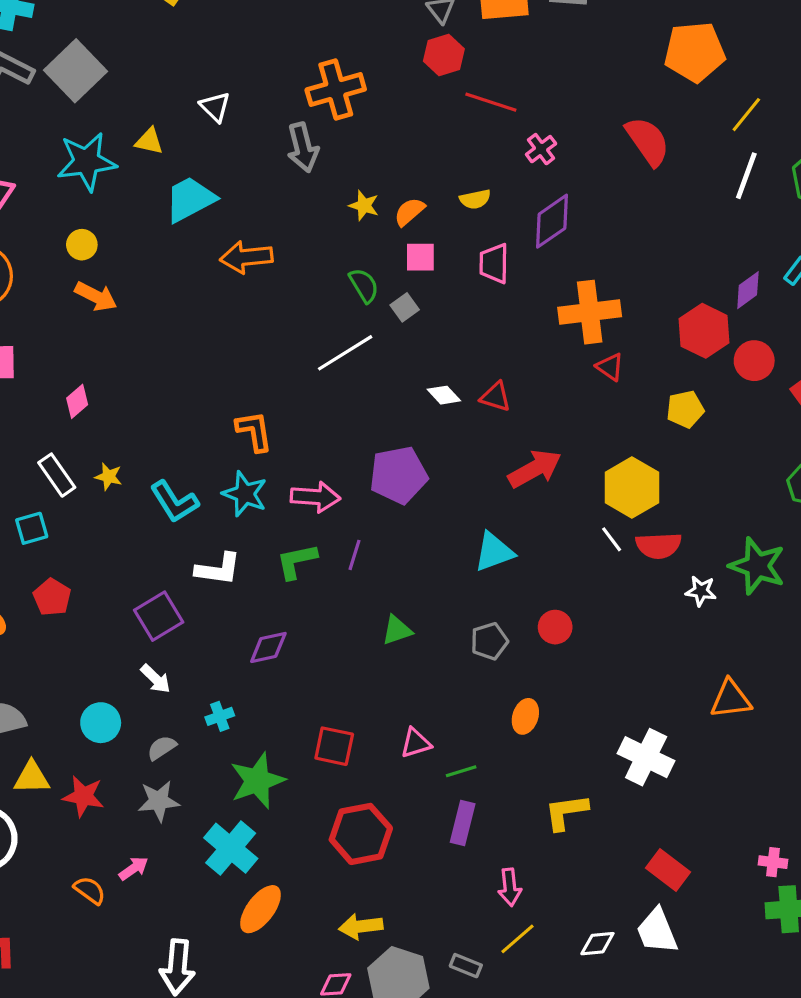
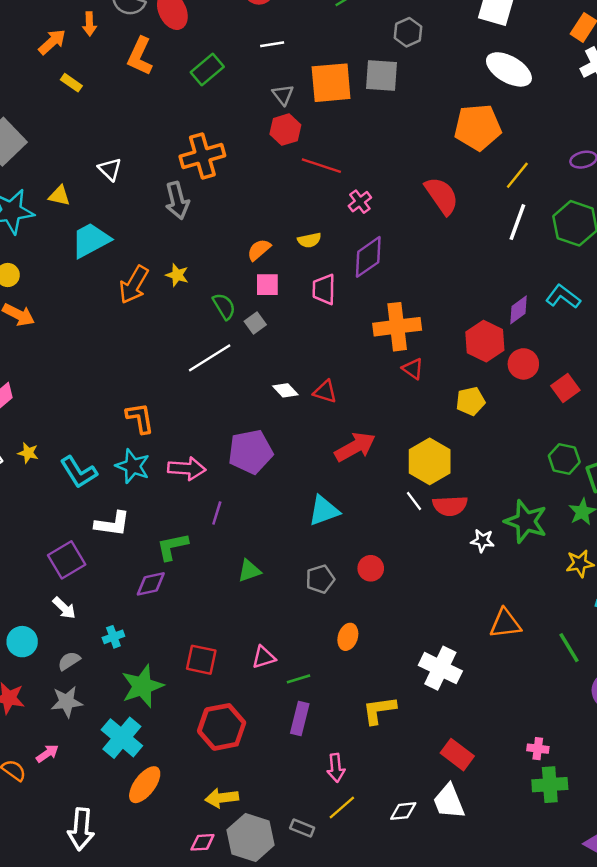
yellow star: (364, 205) -> (177, 275), moved
orange arrow: (246, 257) -> (134, 285), turned -54
green L-shape: (297, 561) -> (172, 547), moved

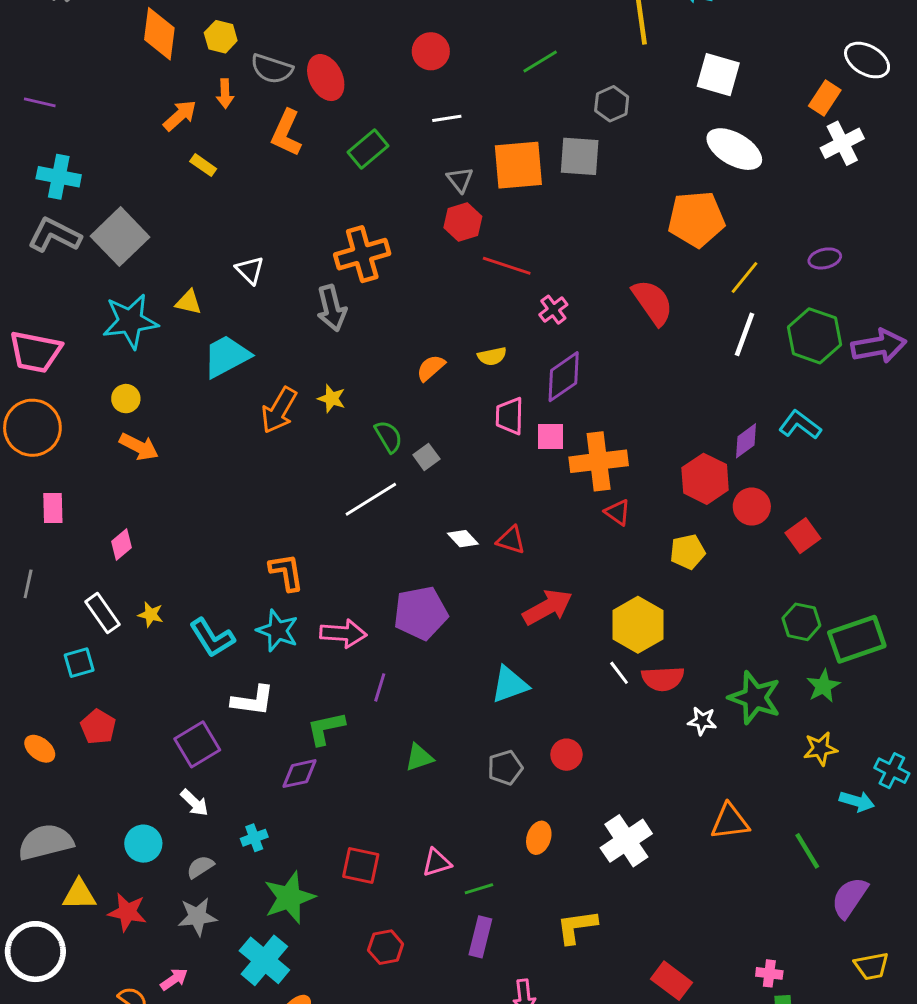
pink square: (267, 285) -> (550, 436), moved
white cross: (440, 668) -> (626, 841), moved, turned 30
red hexagon: (222, 727) -> (386, 947), size x0.6

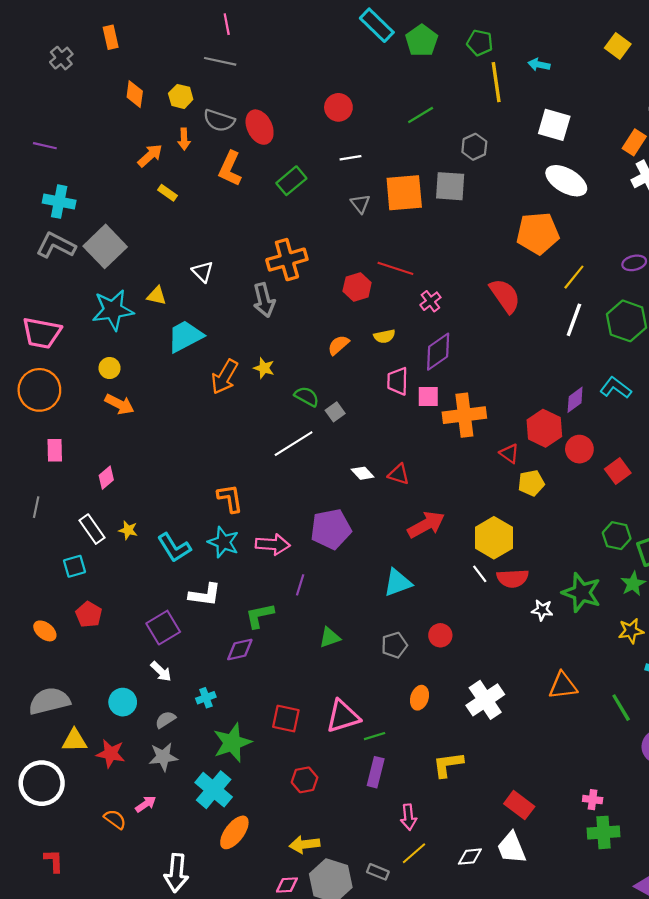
orange diamond: (159, 34) -> (135, 94), size x0.7
red hexagon: (463, 222) -> (357, 287), moved
green semicircle: (388, 436) -> (307, 396), turned -30
red triangle: (618, 512) -> (509, 453), moved
pink triangle: (437, 863) -> (343, 716), size x1.6

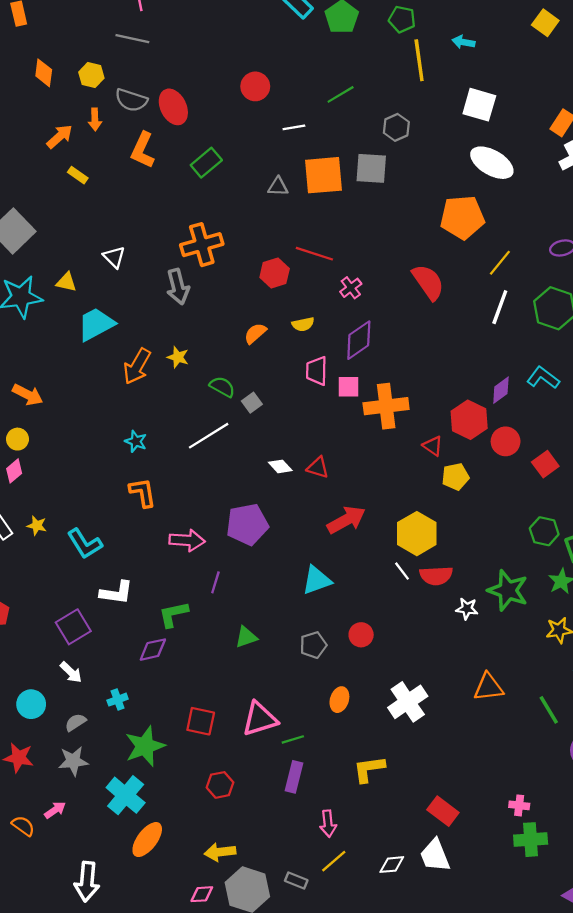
white line: (350, 158) -> (294, 127), moved
gray triangle: (360, 204) -> (278, 187), turned -50
yellow circle: (110, 368) -> (17, 439), moved
cyan star: (223, 542) -> (136, 441), moved, size x0.7

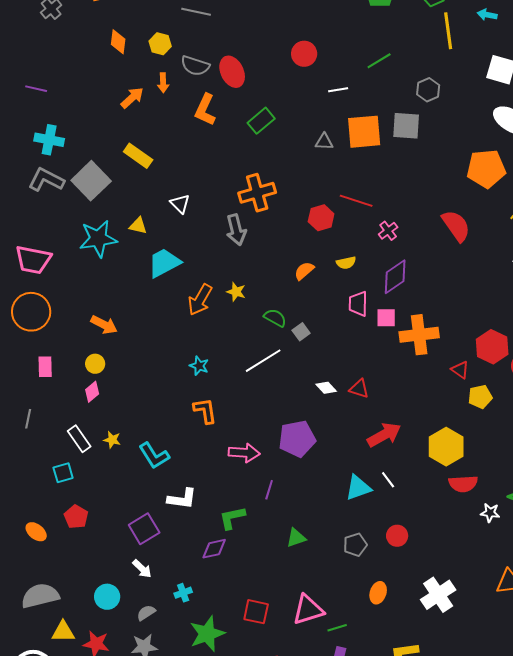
yellow rectangle: (78, 175) -> (138, 156), moved, size x1.6
white line: (402, 571) -> (388, 480), moved

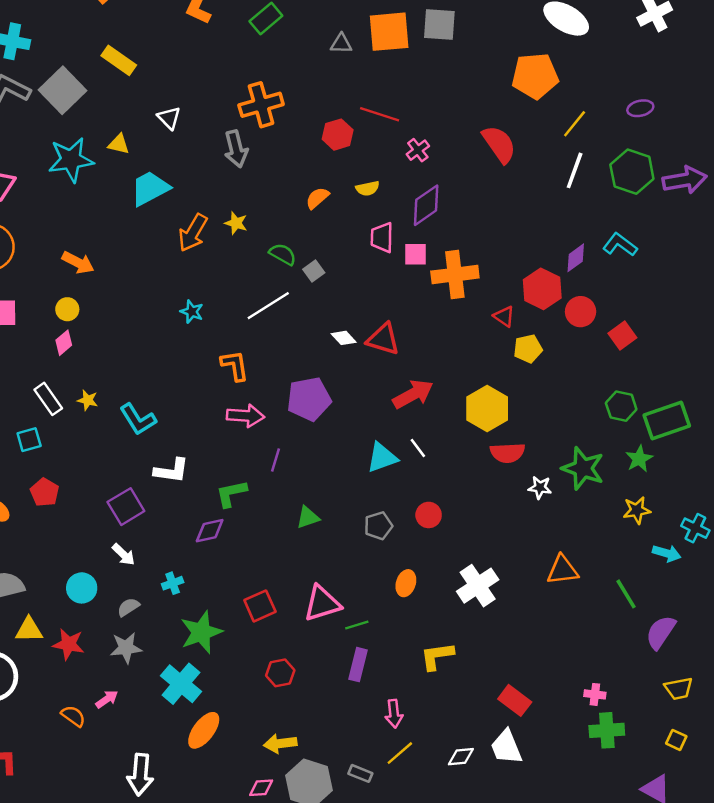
red triangle: (359, 389) -> (383, 339), size x1.4
orange L-shape: (205, 411) -> (235, 365), moved
red square: (256, 612) -> (260, 606), turned -36

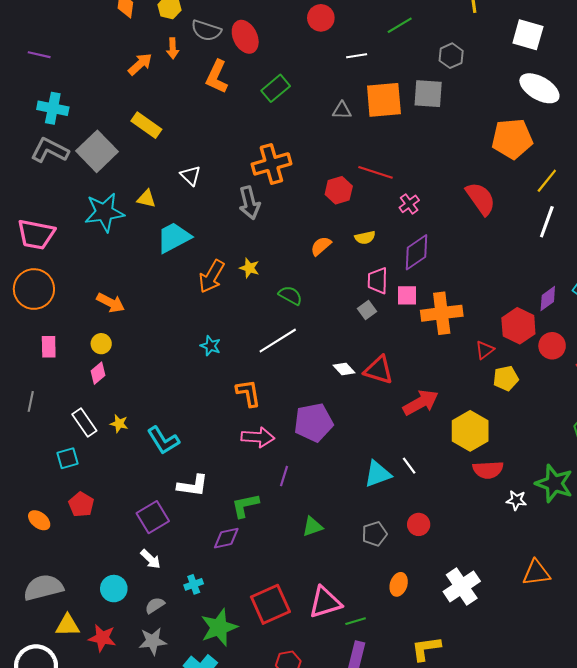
gray square: (314, 271) -> (367, 310), moved
red triangle: (504, 316) -> (485, 350), turned 48
red arrow: (413, 394) -> (421, 403), moved
red square: (260, 606) -> (270, 604), size x1.4

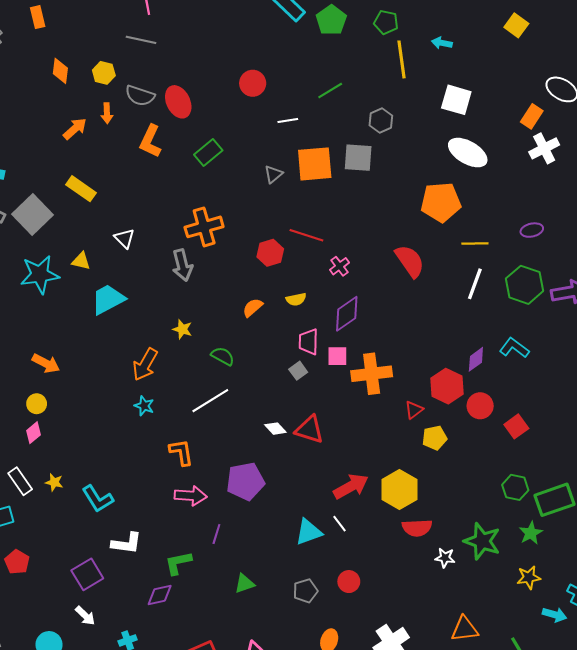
gray triangle: (342, 110) -> (273, 174), turned -42
yellow line: (547, 181) -> (475, 243), turned 50
orange arrow: (212, 276) -> (145, 364), moved
red arrow: (421, 403) -> (351, 486), moved

